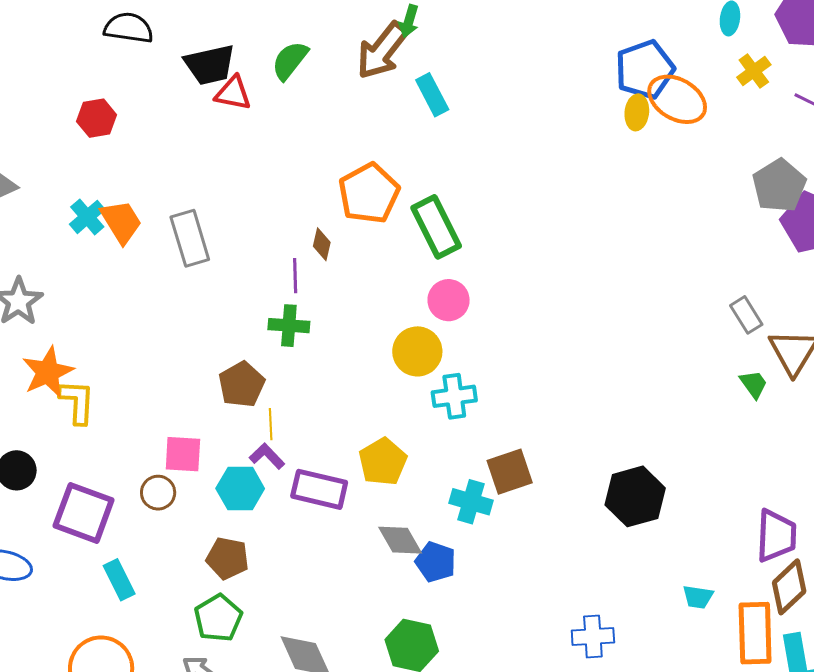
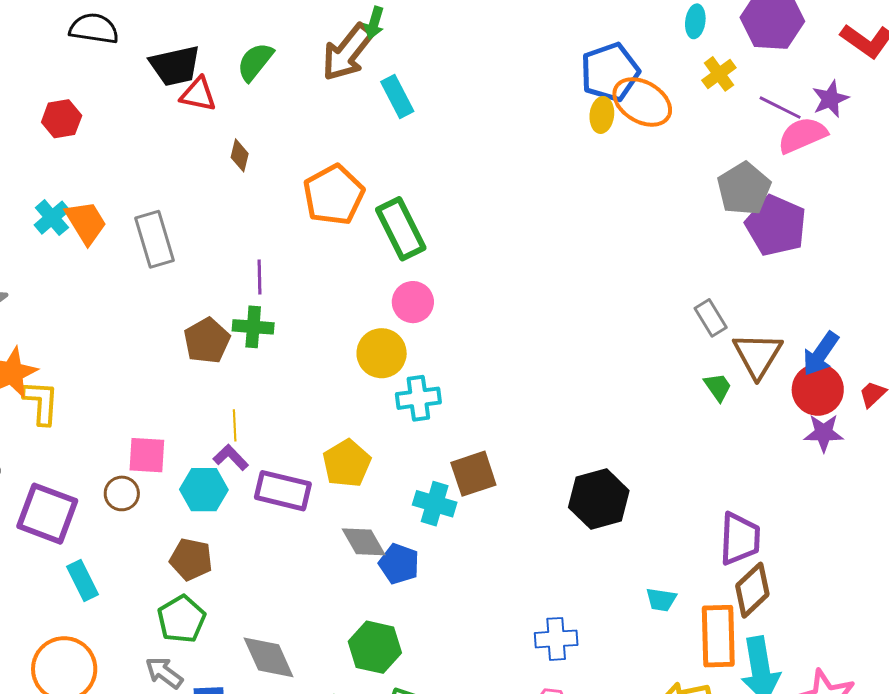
brown diamond: (322, 244) -> (240, 155), moved
brown pentagon: (242, 384) -> (207, 341), moved

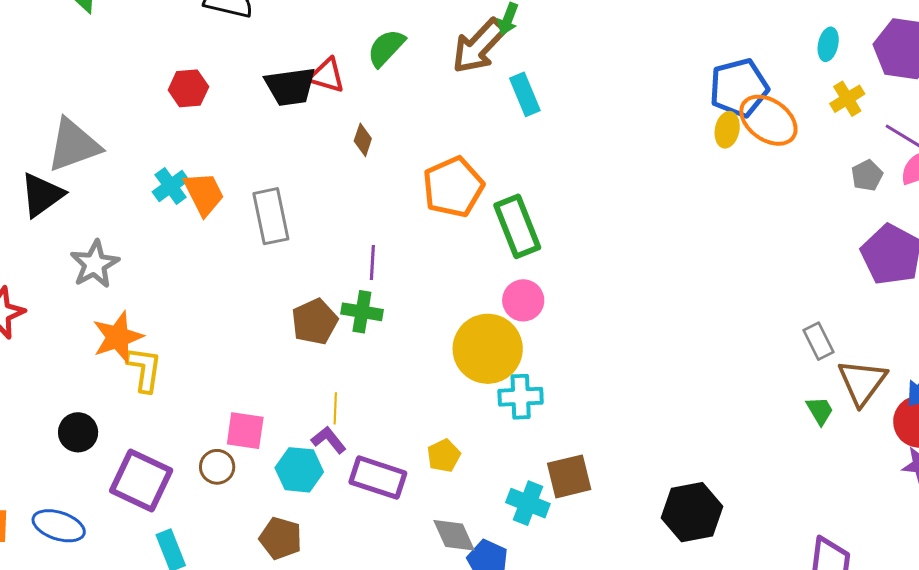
black trapezoid: (175, 66) -> (290, 87), moved
gray pentagon: (744, 189) -> (867, 175), moved, size x0.6
yellow circle: (382, 353) -> (488, 349), size x1.4
yellow pentagon: (347, 463) -> (444, 456), size x0.7

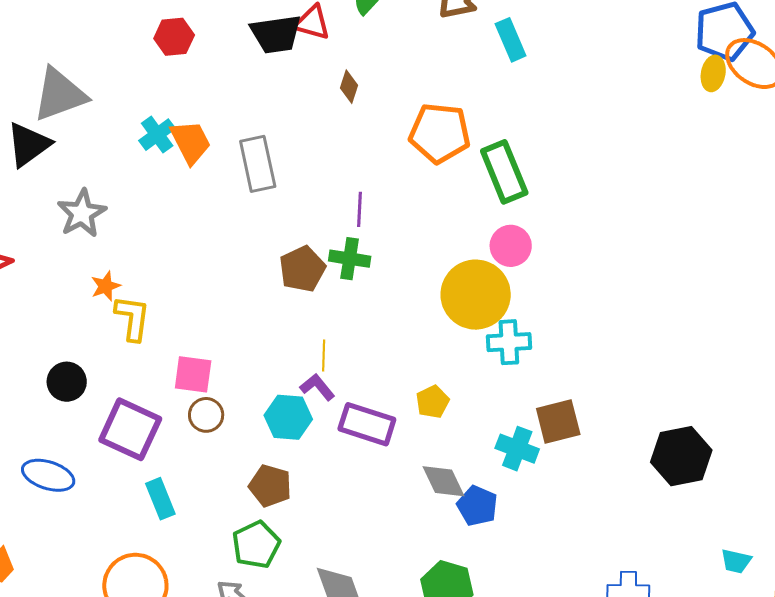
orange pentagon: (453, 187) -> (440, 133), turned 30
orange star: (118, 337) -> (106, 286), size x0.6
pink square: (245, 431) -> (193, 374), moved

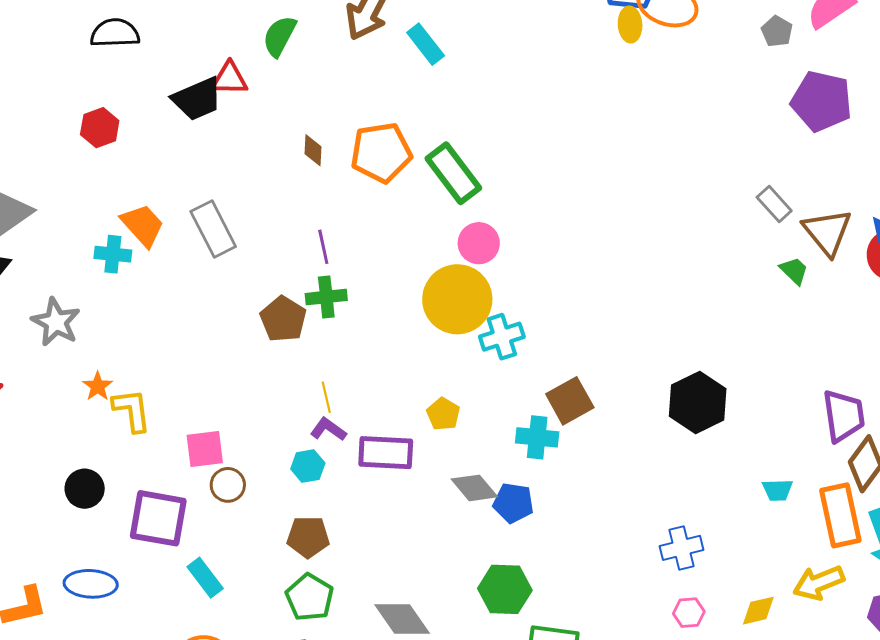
brown diamond: (349, 87) -> (313, 150), moved
cyan cross: (157, 135) -> (113, 254), moved, turned -33
cyan hexagon: (288, 417) -> (308, 466), size x0.7

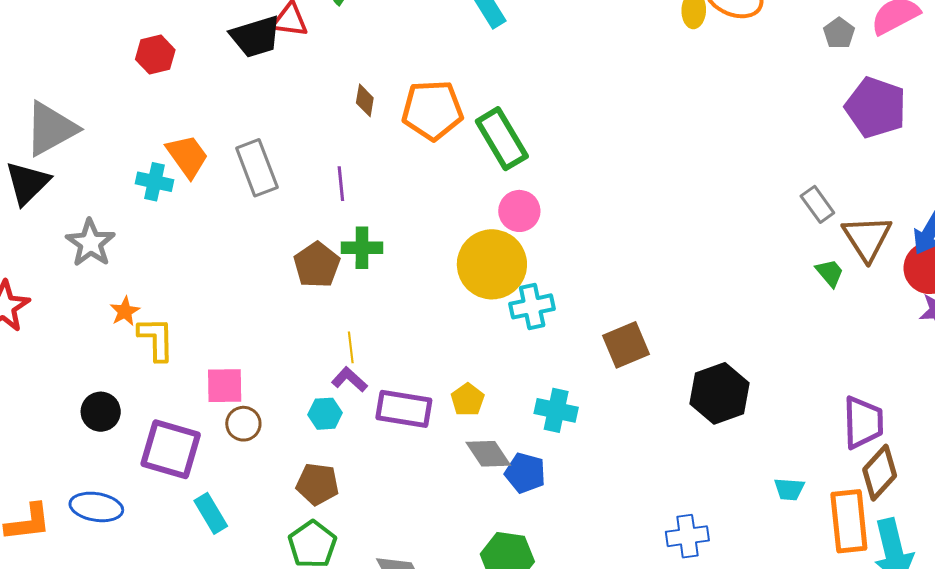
purple line: (323, 247) -> (341, 184), moved
brown square: (570, 401) -> (626, 345), moved
yellow pentagon: (443, 414) -> (468, 400), moved

